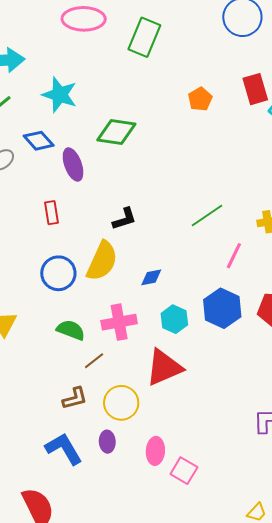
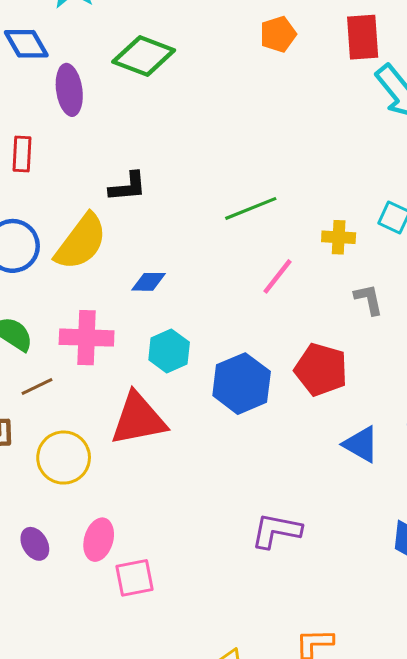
blue hexagon: (222, 308) -> (242, 384), moved
purple ellipse: (107, 442) -> (35, 544), moved, turned -40
pink square: (184, 471) -> (134, 578), turned 36

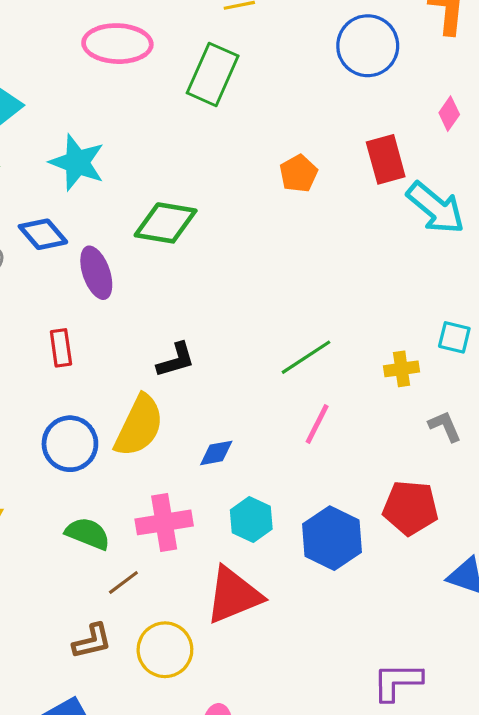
pink line: (277, 276) -> (317, 424), moved

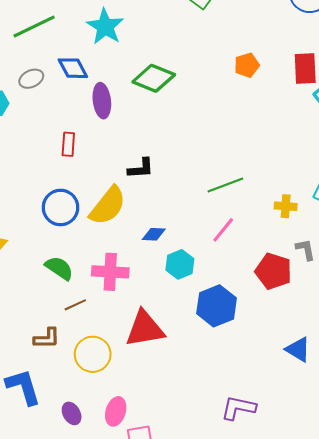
red pentagon: (410, 508) -> (274, 271), moved
cyan hexagon: (251, 519) -> (180, 264), moved

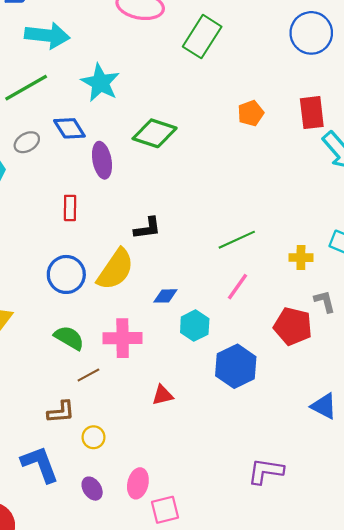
red triangle: (145, 329) -> (163, 395), size x0.5
yellow circle: (93, 354) -> (93, 437), moved, size x0.6

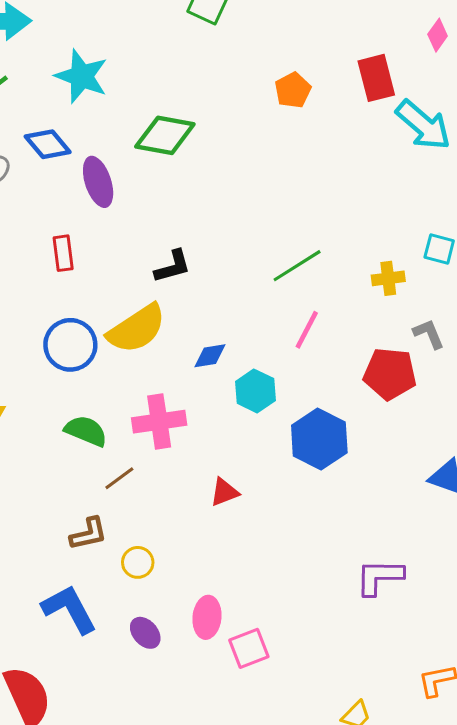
yellow semicircle: (115, 269) -> (137, 329), turned 30

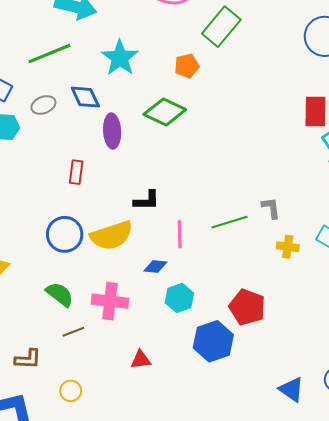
orange pentagon: (293, 90) -> (187, 66), moved
pink line: (307, 330) -> (180, 234), moved, turned -44
gray L-shape: (429, 334) -> (271, 208), moved
red pentagon: (390, 374) -> (247, 307), moved
brown L-shape: (89, 534) -> (28, 359), moved

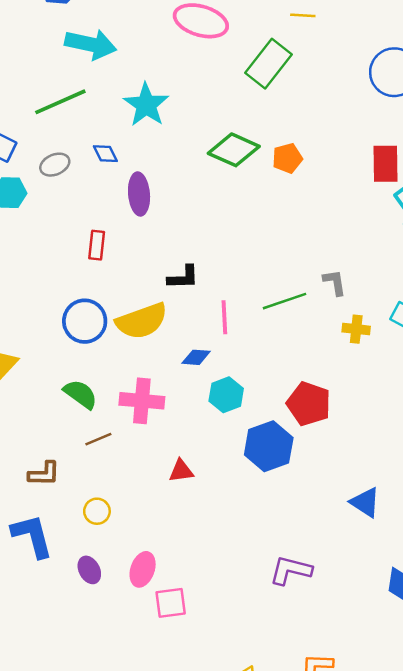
orange pentagon: (187, 66) -> (287, 158), moved
blue diamond: (85, 97) -> (105, 154), size x0.7
green diamond: (165, 112) -> (234, 150), moved

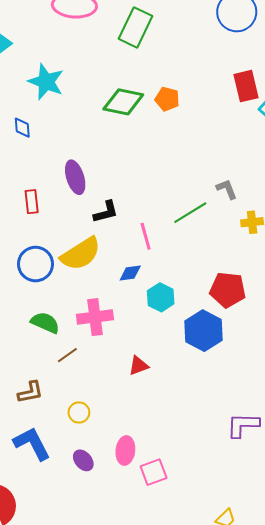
blue diamond: (105, 154) -> (22, 128), turned 35
orange pentagon: (287, 158) -> (167, 99), turned -30
purple ellipse: (139, 194) -> (75, 177), moved

